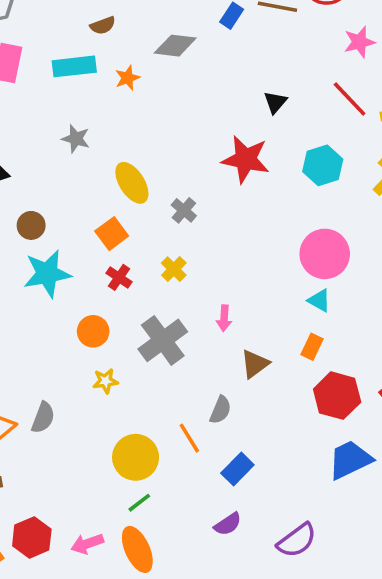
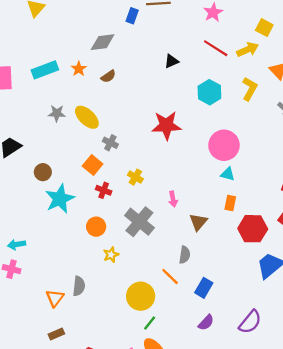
brown semicircle: (103, 25) -> (108, 76), moved
black triangle: (275, 102) -> (171, 61), turned 40
red star: (246, 159) -> (166, 125), moved
yellow ellipse: (132, 183) -> (87, 117), moved
gray cross: (184, 210) -> (110, 143), moved

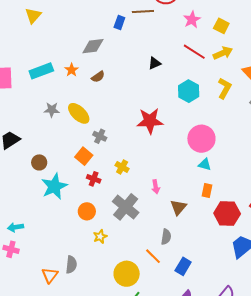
yellow square: (264, 28) -> (221, 26), moved

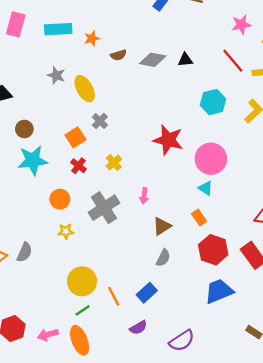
gray diamond: (93, 46) -> (153, 60), moved
red star: (150, 121) -> (168, 140), moved
orange rectangle: (207, 190) -> (199, 218), turned -64
gray semicircle: (166, 237) -> (163, 258), moved
orange line: (153, 256) -> (114, 296), moved

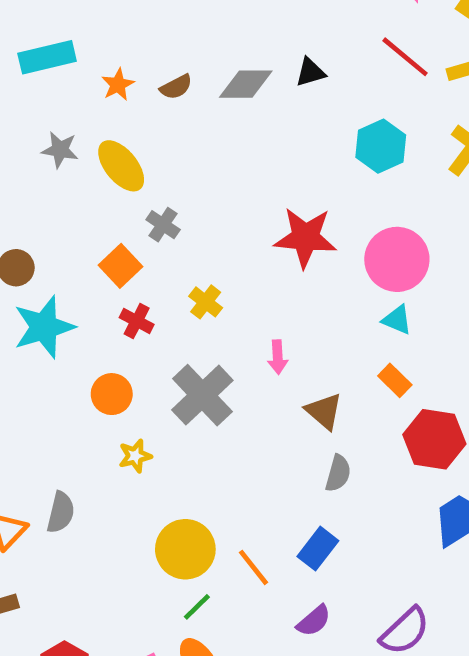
orange star: (92, 38) -> (118, 85), moved
brown triangle: (162, 226) -> (324, 411), turned -36

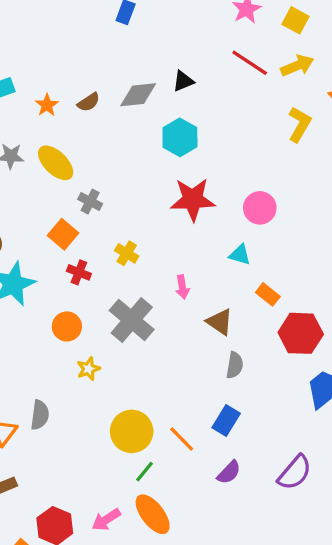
cyan hexagon: (381, 146) -> (180, 137), moved
pink circle: (397, 259) -> (260, 208), size x0.7
cyan triangle: (397, 320) -> (240, 255), moved

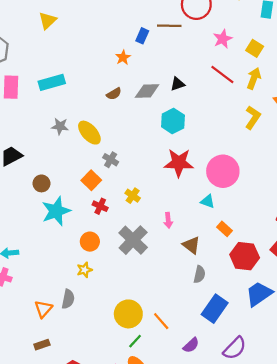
yellow arrow: (297, 66) -> (254, 78), turned -50
orange star: (47, 105) -> (123, 57), moved
pink circle: (260, 208) -> (223, 171), size x1.5
yellow star: (88, 369) -> (84, 270), moved
blue rectangle: (226, 420) -> (215, 309), moved, size x1.4

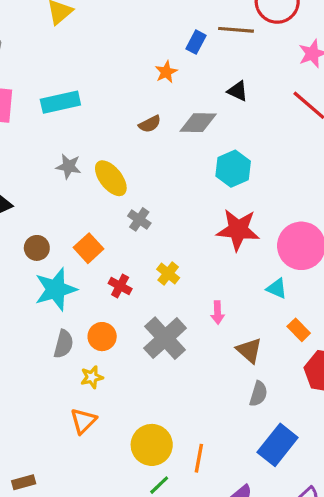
black triangle: (178, 84) -> (238, 91), moved, turned 40
orange square: (91, 180) -> (88, 248), moved
gray semicircle: (68, 299) -> (64, 344), moved
orange triangle: (43, 309) -> (83, 421), moved
orange line: (161, 321) -> (199, 458), turned 48

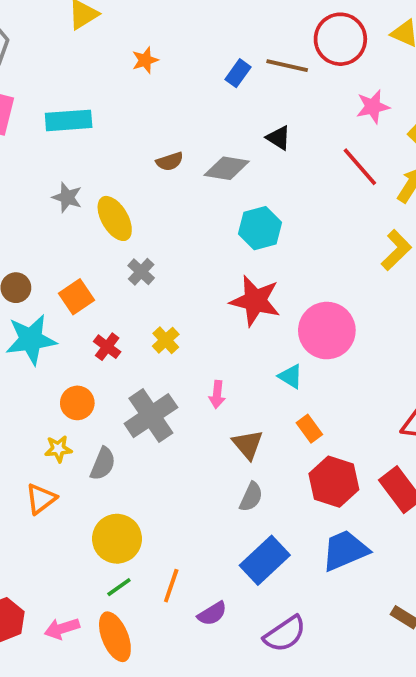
orange star: (166, 72) -> (145, 60), moved
gray semicircle: (64, 344) -> (103, 464), moved
orange line: (199, 458) -> (171, 586), moved

